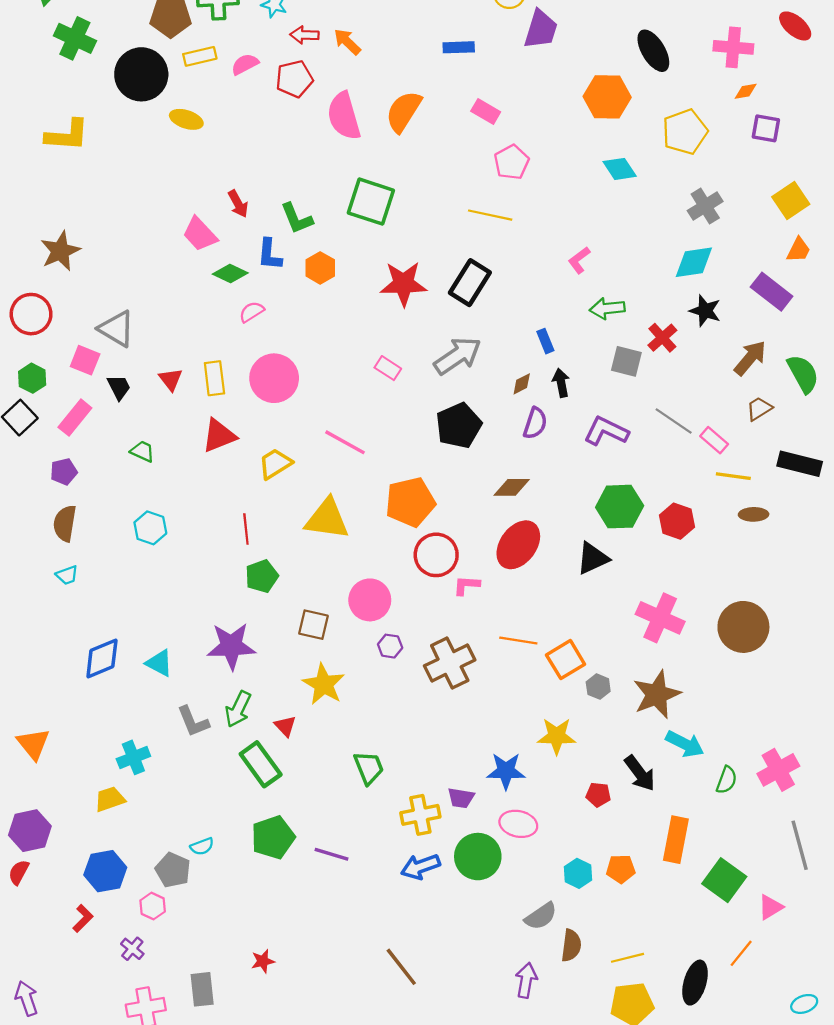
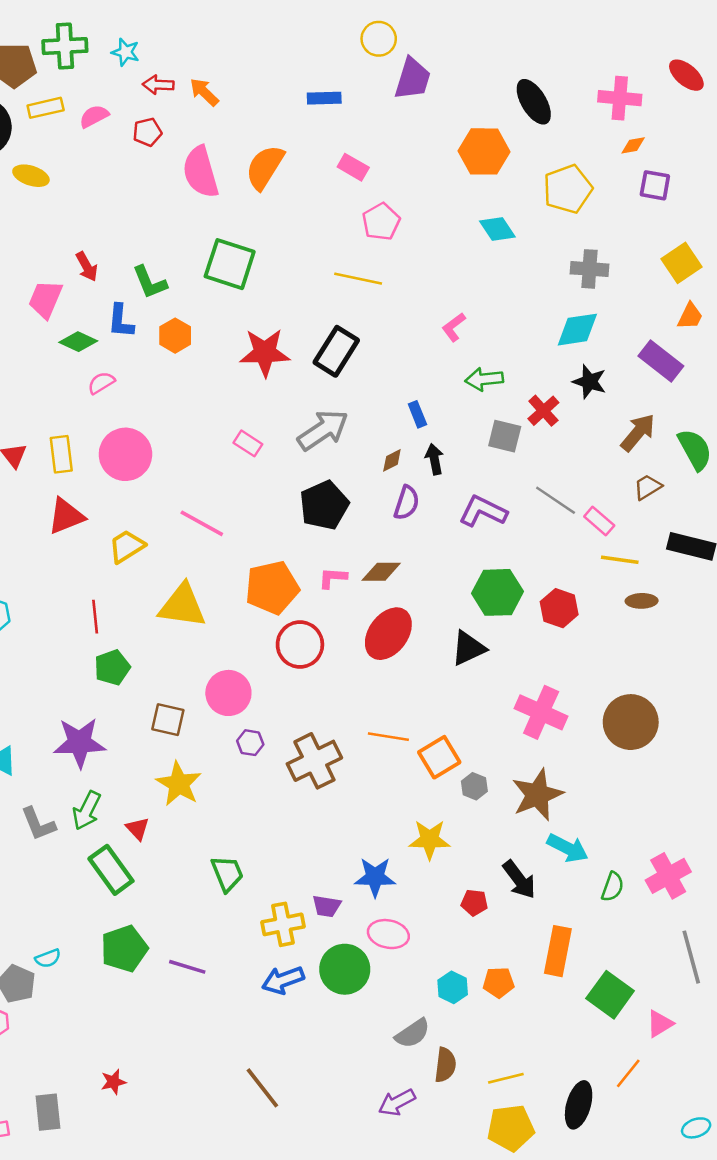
red pentagon: (294, 79) -> (147, 132), size x0.7
gray cross: (705, 206) -> (589, 269), turned 36
pink trapezoid: (200, 234) -> (46, 299), turned 66
pink L-shape: (467, 585) -> (333, 578), moved
purple arrow: (526, 980) -> (397, 1102), turned -128

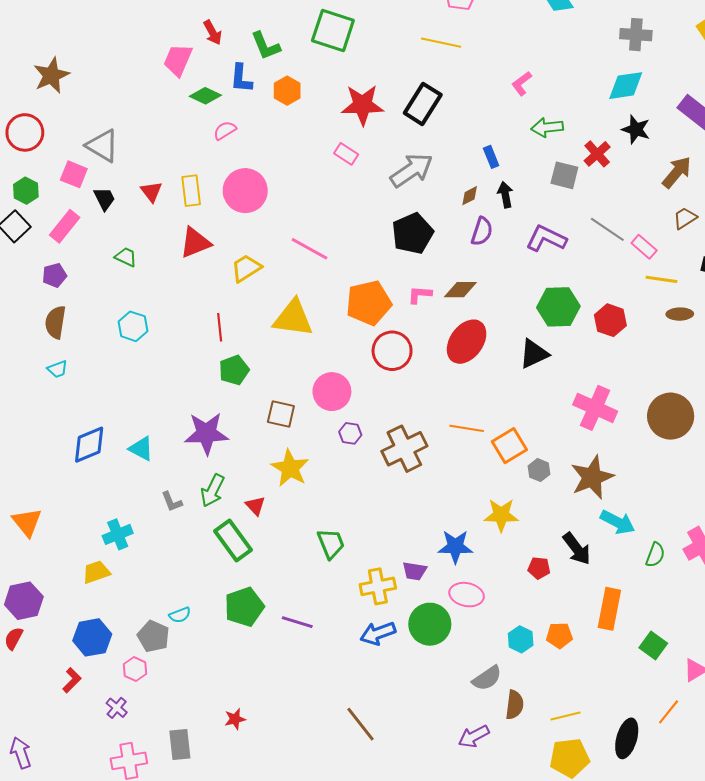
pink rectangle: (248, 443) -> (346, 154), moved
gray L-shape: (38, 824) -> (172, 502), size x0.7
green square: (610, 995) -> (653, 646), size x0.7

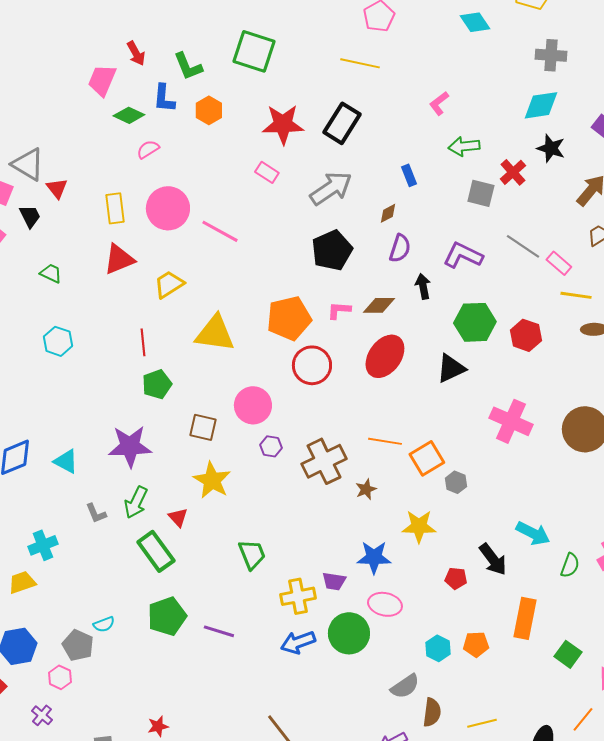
red triangle: (151, 192) -> (57, 188), moved
black arrow: (505, 195) -> (423, 286), moved
pink line: (309, 249) -> (220, 231), moved
brown star: (592, 477) -> (366, 489), moved, size x0.5

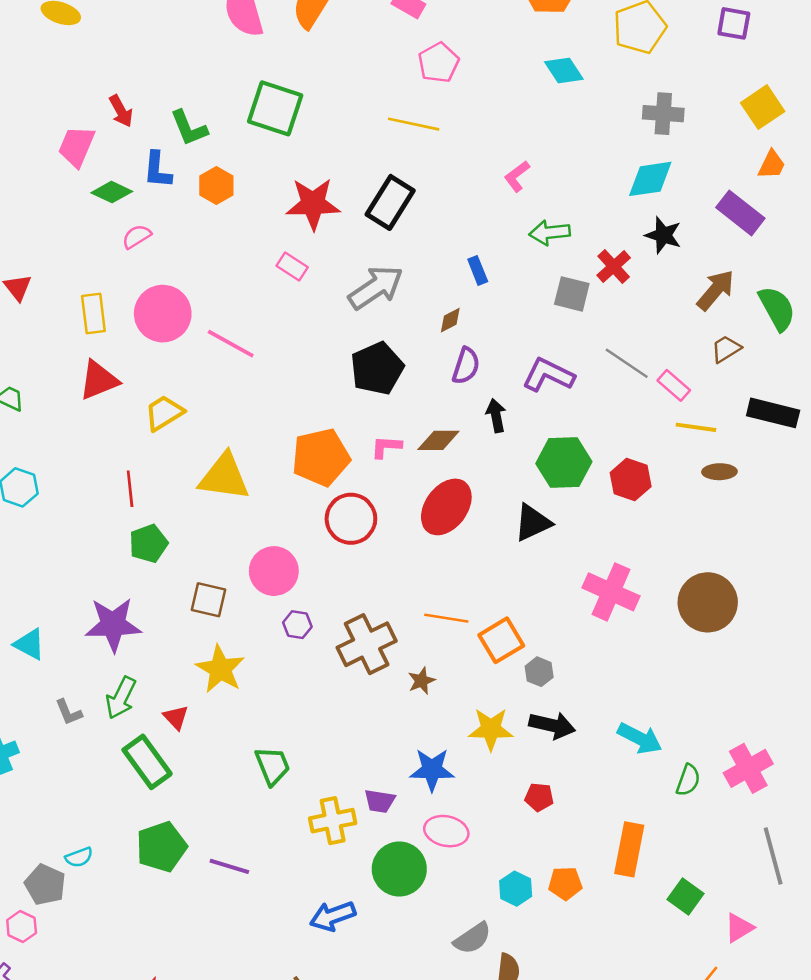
black arrow: (493, 559) -> (552, 725), moved, turned -40
blue arrow: (298, 642) -> (333, 916), moved

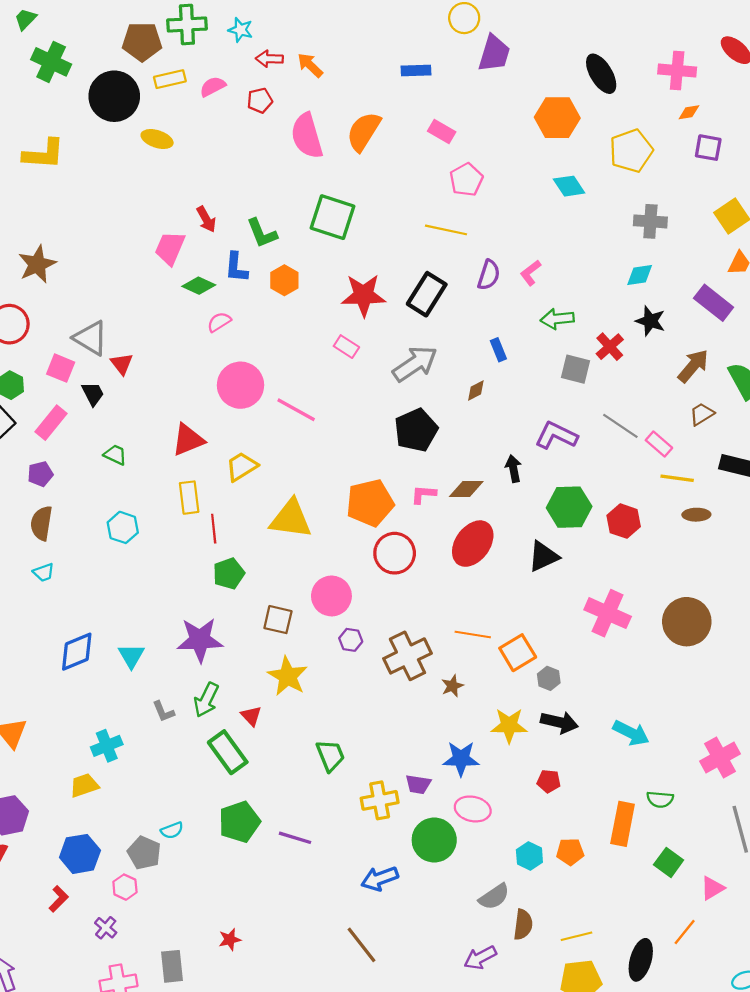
cyan diamond: (650, 179) -> (640, 275), size x0.7
yellow rectangle: (93, 314) -> (189, 498), moved
purple semicircle: (466, 366) -> (489, 275), moved
cyan triangle: (29, 644) -> (131, 656), turned 32
green semicircle: (688, 780) -> (660, 799), moved, turned 75

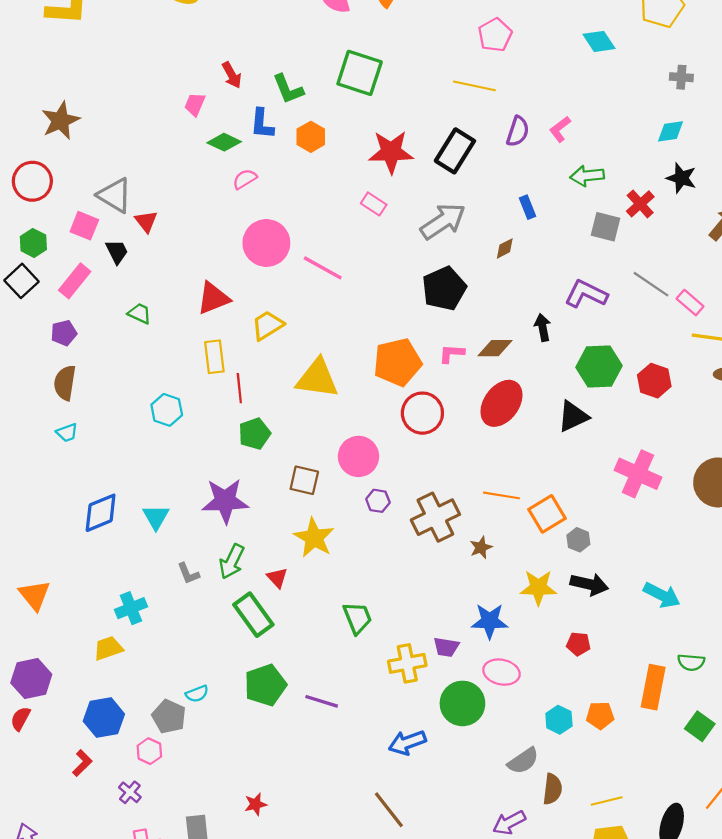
gray cross: (650, 221) -> (681, 77), size x0.7
pink trapezoid: (170, 248) -> (195, 104), size x0.7
cyan hexagon: (123, 527) -> (167, 410), moved

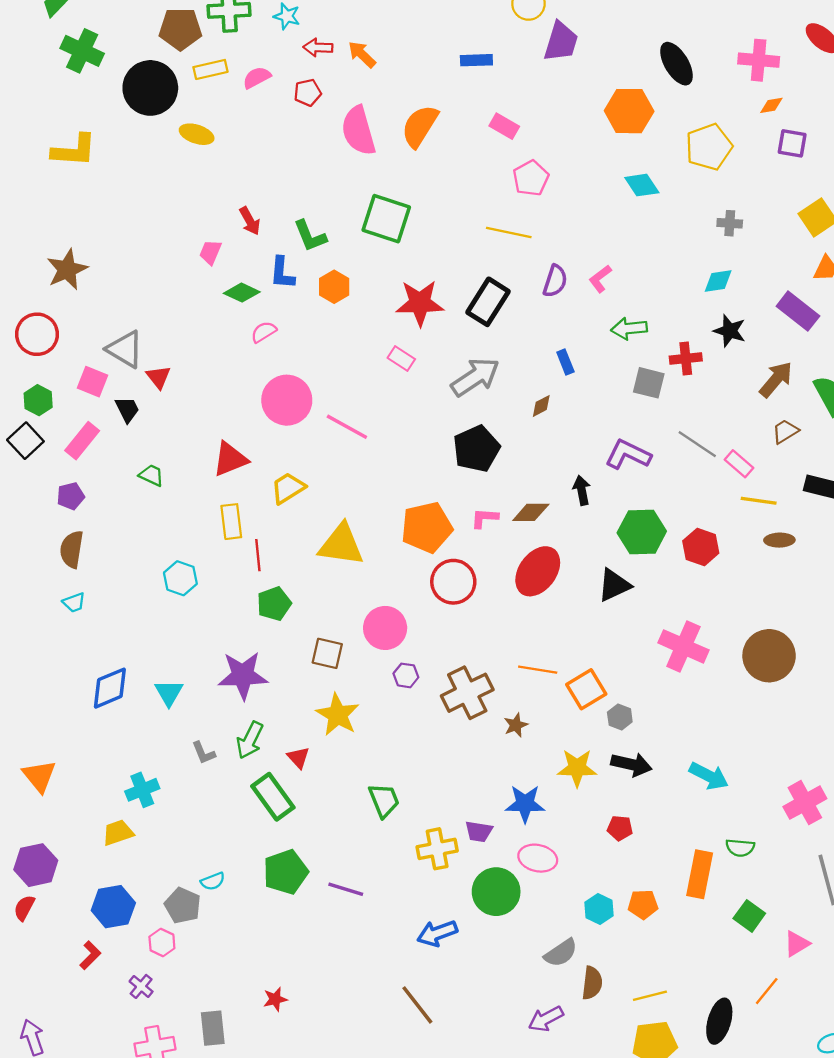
red cross: (640, 204) -> (686, 359), turned 36

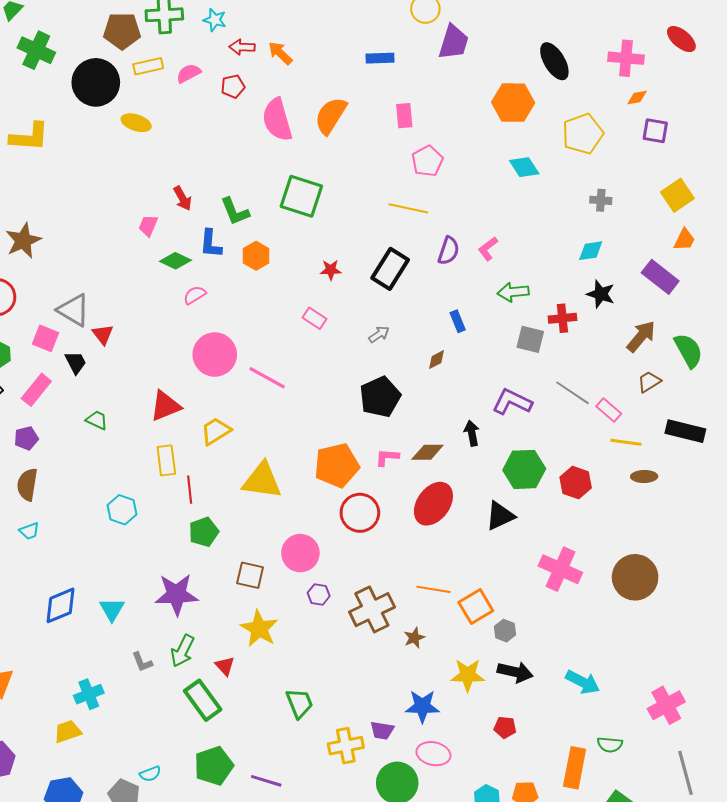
pink rectangle: (504, 126) -> (404, 116), turned 55
red star: (420, 303) -> (331, 270), size x0.5
gray arrow: (475, 377) -> (379, 334), size x0.5

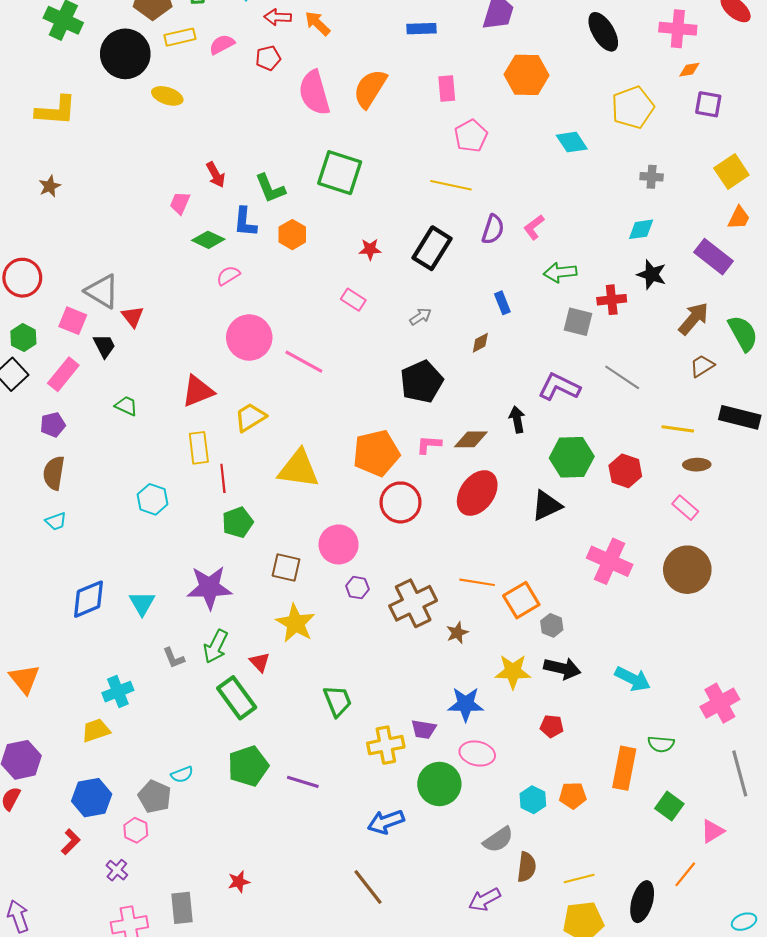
orange hexagon: (513, 103) -> (527, 75), moved
brown star: (23, 241) -> (50, 186), moved, size x0.6
pink rectangle: (609, 410) -> (685, 508), moved

